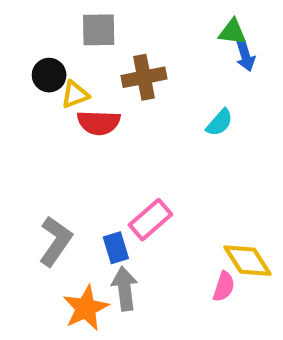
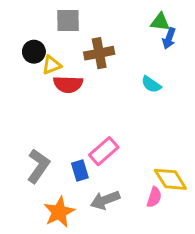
blue arrow: (245, 56) -> (169, 38), turned 36
cyan semicircle: (219, 123) -> (151, 84), turned 84
gray arrow: (125, 289) -> (105, 200), moved, turned -104

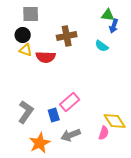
gray square: (68, 21) -> (31, 14), moved
yellow triangle: (52, 65) -> (26, 50), moved, turned 40
cyan semicircle: (151, 84) -> (102, 46), moved

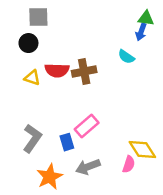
green triangle: (108, 15) -> (146, 18), moved
brown cross: (67, 36) -> (84, 72), moved
yellow triangle: (26, 50) -> (32, 78), moved

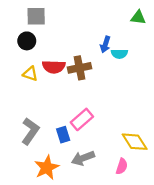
blue arrow: (141, 32) -> (105, 44), moved
cyan semicircle: (126, 57) -> (119, 54), turned -35
pink semicircle: (129, 164) -> (122, 166), moved

